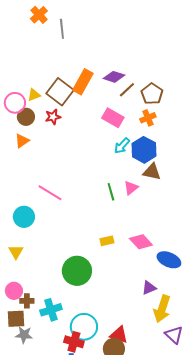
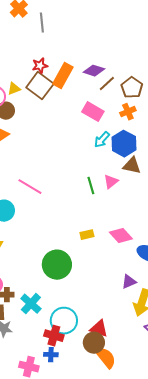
red star: (53, 117) -> (40, 66), moved
cyan cross: (51, 310) -> (31, 304), turned -30

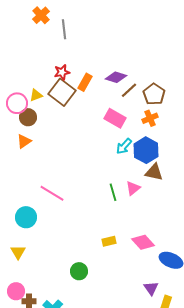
orange rectangle: (63, 76) -> (85, 82), size x0.7
green circle: (57, 265) -> (79, 271), size x0.6
purple triangle: (129, 282) -> (151, 288), turned -42

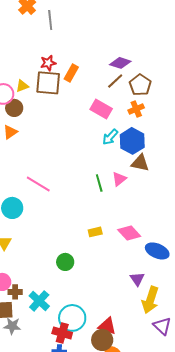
purple diamond: (116, 77) -> (120, 63), moved
brown square: (62, 92) -> (48, 83), turned -32

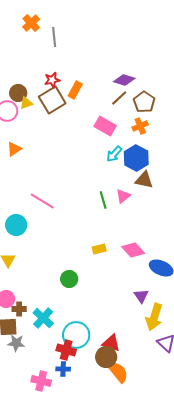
brown square: (48, 83) -> (52, 100), turned -36
brown circle: (14, 108) -> (18, 93), moved

